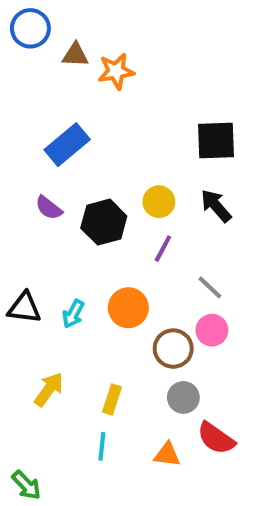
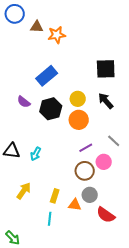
blue rectangle: (67, 145) -> (47, 76), moved
purple line: (163, 249) -> (86, 148), moved, turned 32
gray line: (210, 287) -> (114, 141), moved
orange circle: (128, 308) -> (79, 120), moved
orange triangle: (167, 455) -> (75, 205), moved

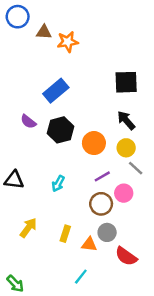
yellow circle: (78, 99) -> (126, 148), moved
cyan arrow: (36, 154) -> (58, 184), moved
cyan line: (50, 219) -> (81, 277), moved, turned 32

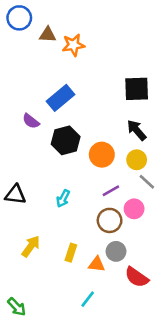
purple semicircle: (28, 122) -> (31, 121), moved

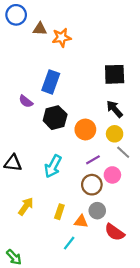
blue rectangle: (61, 98) -> (51, 82), turned -30
cyan arrow: (63, 198) -> (53, 166), size x1.5
cyan line: (88, 299) -> (69, 243), moved

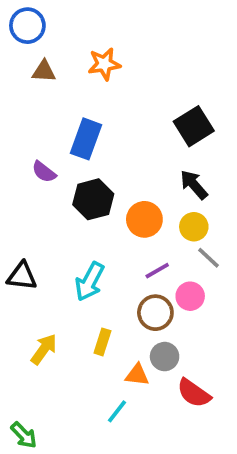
brown triangle: (40, 29) -> (44, 71), moved
black square: (115, 74) -> (194, 126), turned -30
yellow rectangle: (59, 212) -> (102, 342), moved

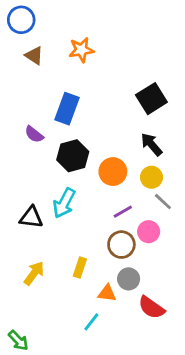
brown triangle: (44, 71) -> (34, 56), turned 30
black triangle: (22, 276) -> (31, 217), moved
cyan arrow: (90, 282) -> (64, 203), moved

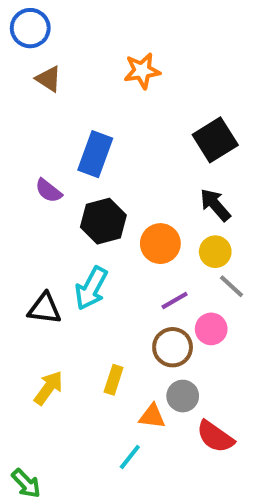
orange star: (81, 50) -> (142, 71), moved

